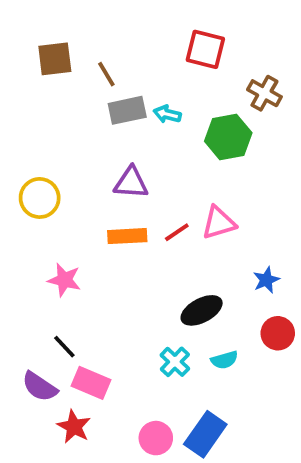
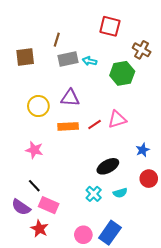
brown square: (55, 59) -> (25, 57), moved
brown line: (106, 74) -> (57, 40), turned 48
yellow circle: (40, 198) -> (38, 106), moved

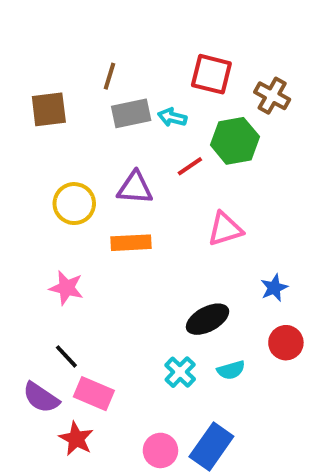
red square: (110, 26) -> (211, 74), moved
red line: (95, 124) -> (190, 166), moved

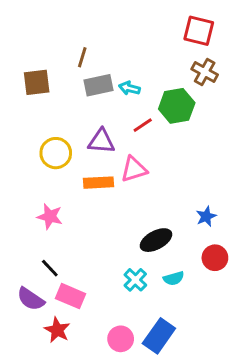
red square: (211, 74) -> (199, 31), moved
pink triangle: (225, 229) -> (134, 169), moved

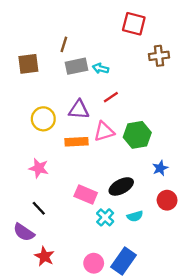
red square: (199, 31) -> (134, 24), moved
brown cross: (205, 72) -> (159, 56), turned -36
green hexagon: (177, 106) -> (137, 135), moved
pink rectangle: (70, 296) -> (86, 194), moved

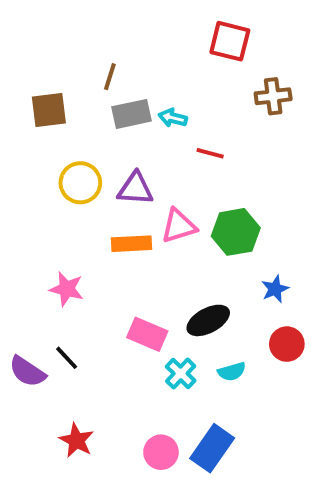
red line: (111, 97) -> (210, 153), moved, turned 49
yellow circle: (43, 119) -> (80, 183), moved
purple semicircle: (24, 232) -> (27, 372), moved

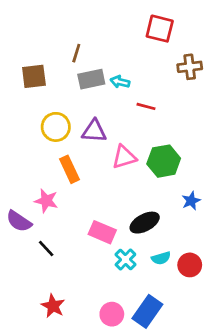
orange rectangle: (131, 244) -> (69, 169), moved, turned 68
red circle: (287, 344) -> (190, 265), moved
purple semicircle: (27, 372) -> (19, 221), moved

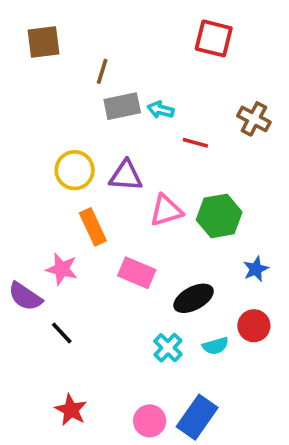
brown cross: (190, 67) -> (254, 119), moved, turned 35
brown square: (34, 76) -> (43, 42), moved
pink rectangle: (102, 232) -> (137, 273), moved
red circle: (190, 265) -> (254, 326), moved

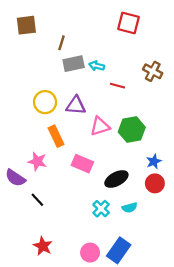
red circle: (254, 326) -> (155, 183), moved

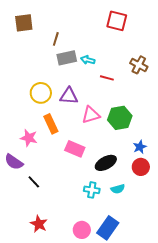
pink star: (37, 161) -> (29, 138), moved
cyan cross: (101, 209) -> (92, 190), turned -35

